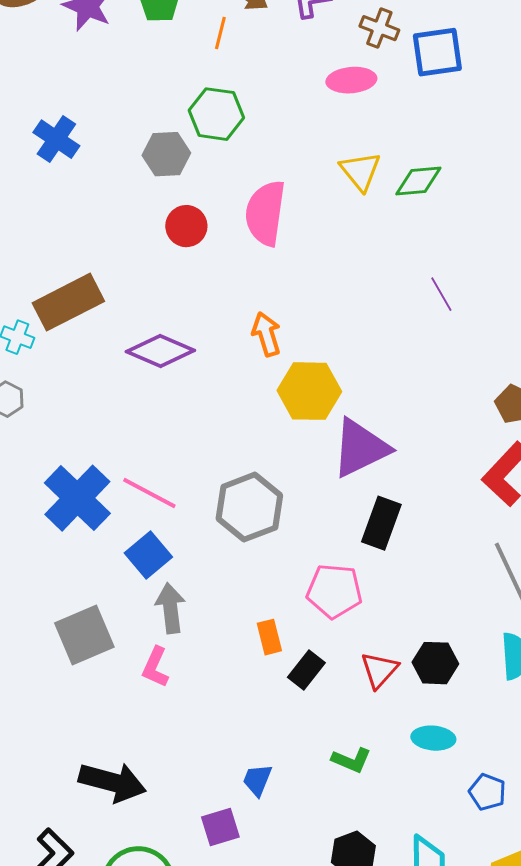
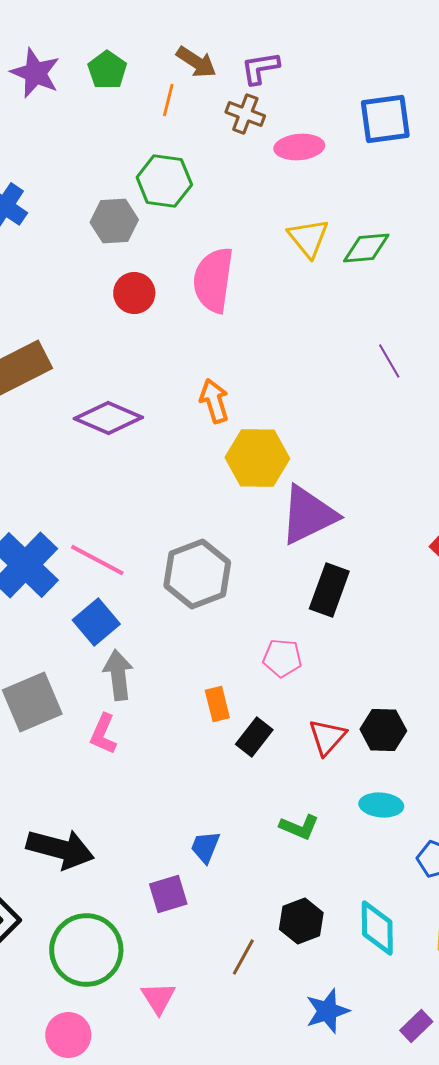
brown cross: (379, 28) -> (245, 114), moved
pink pentagon: (334, 591) -> (282, 658), size x0.7

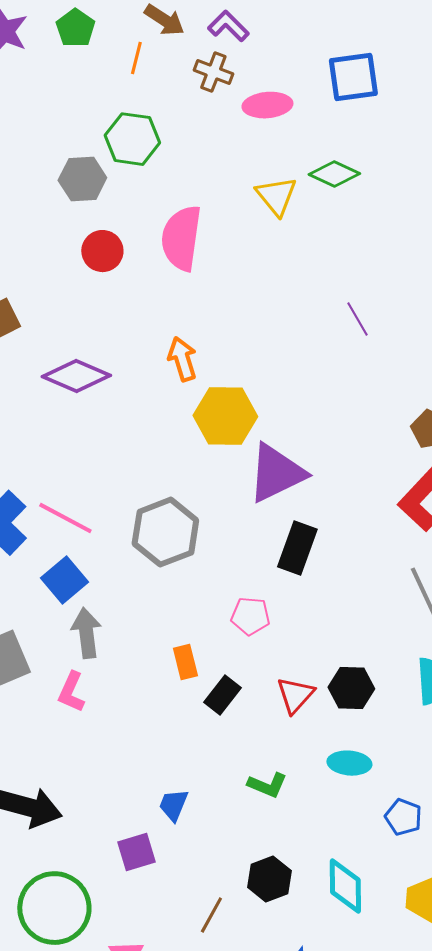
purple L-shape: (260, 68) -> (228, 26), turned 54
green diamond: (366, 248) -> (334, 174), moved, turned 30

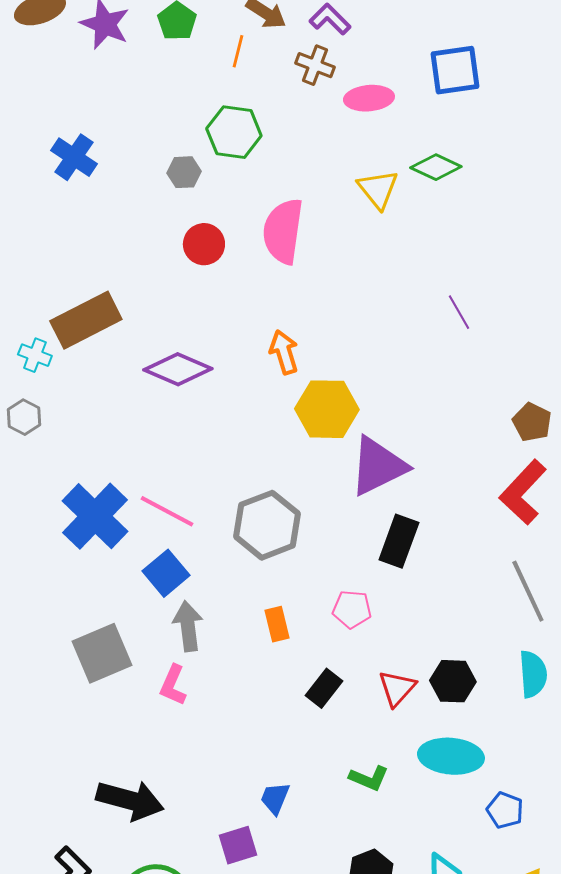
gray hexagon: (82, 179) -> (184, 172), size x0.7
orange rectangle: (185, 662) -> (277, 624), moved
cyan ellipse: (349, 763) -> (451, 756), size x1.5

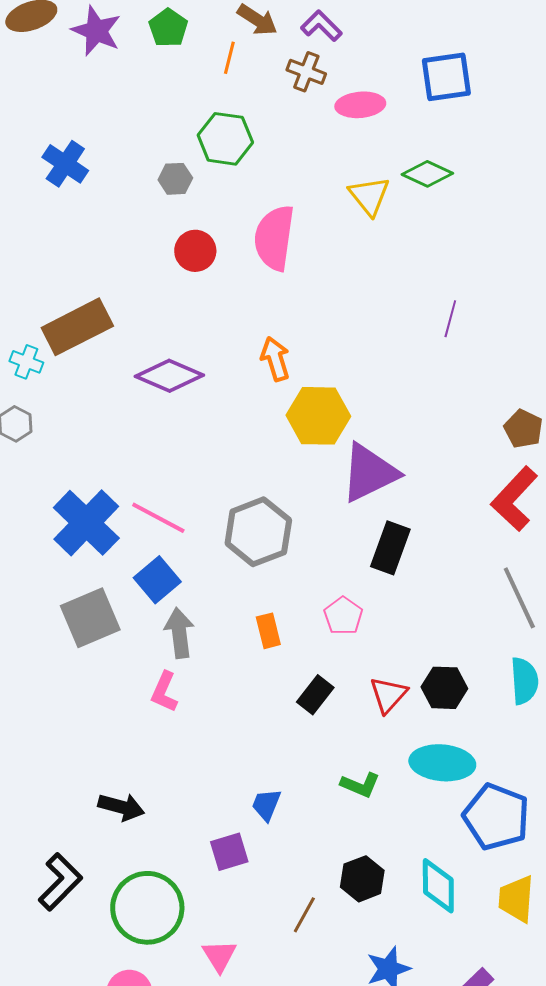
purple line: (459, 312) -> (450, 319), turned 45
pink pentagon: (352, 609) -> (343, 616), turned 30
gray square: (102, 653) -> (90, 618), moved
black arrow: (130, 800) -> (121, 807), size x0.7
blue pentagon: (505, 810) -> (496, 817), size x1.8

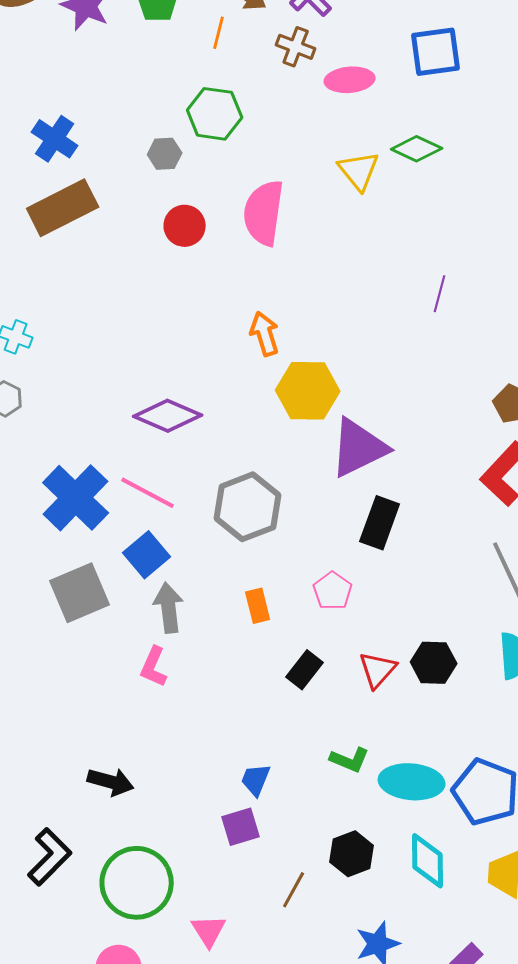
brown rectangle: (77, 327) -> (63, 208), moved
purple diamond: (169, 376) -> (168, 416), moved
cyan ellipse: (442, 763) -> (412, 782), moved
purple square: (229, 852) -> (241, 827), moved

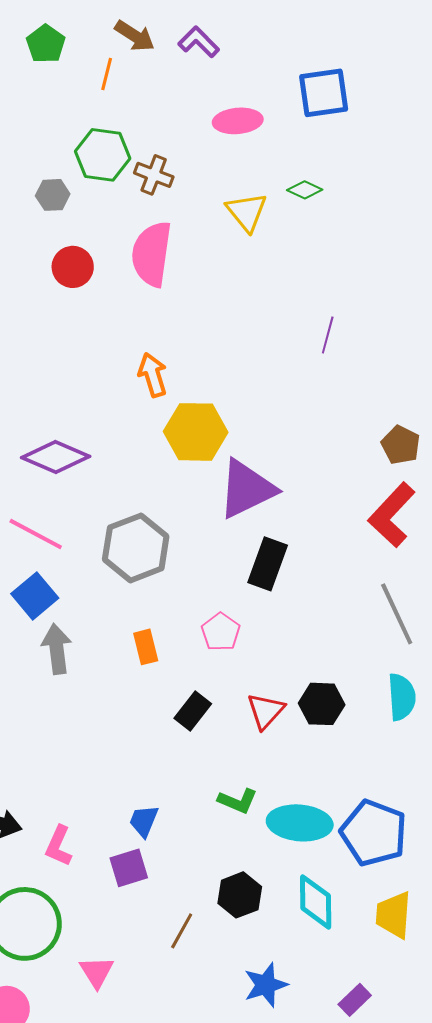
brown cross: (296, 47) -> (154, 175), moved
green diamond: (417, 149) -> (305, 190), size x0.7
pink L-shape: (154, 667) -> (59, 846), moved

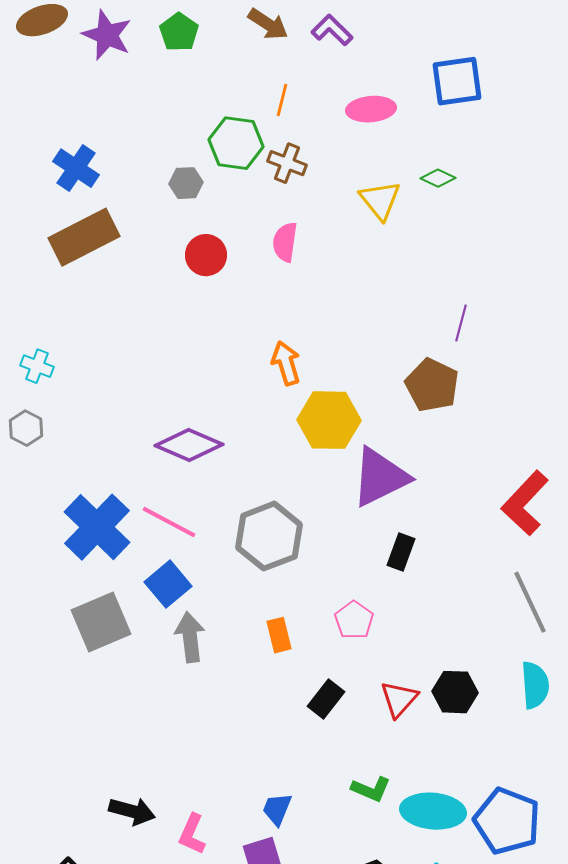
orange line: (107, 74) -> (282, 100), moved
pink semicircle: (152, 254) -> (285, 242), size x0.6
brown pentagon: (401, 445) -> (432, 385), moved, size x1.4
black rectangle: (268, 564) -> (401, 552), size x0.7

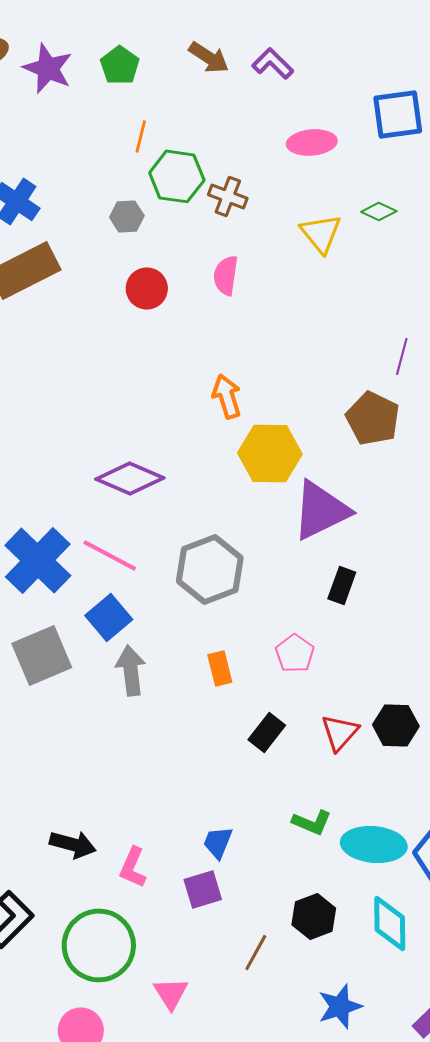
orange line: (282, 100) -> (141, 136), moved

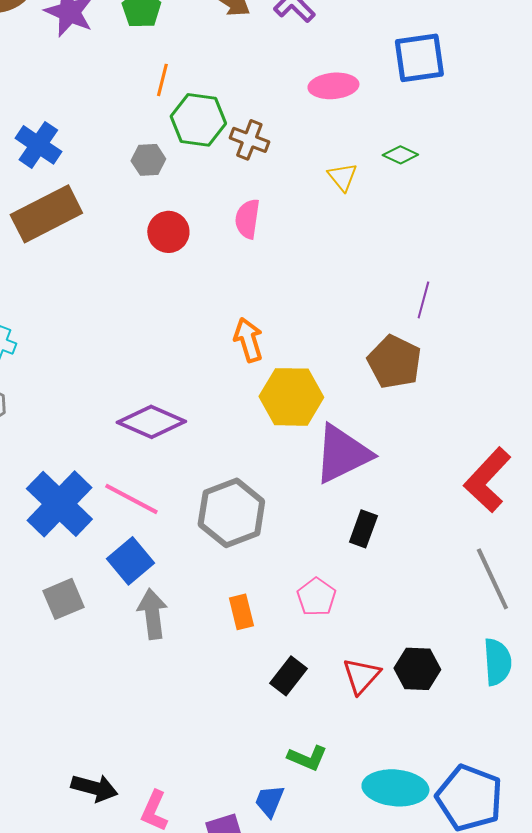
yellow triangle: (321, 233) -> (342, 177), size x0.7
gray square: (42, 655) -> (63, 599), size x0.7
green L-shape: (312, 822) -> (307, 758), moved
blue trapezoid: (218, 842) -> (269, 801), moved

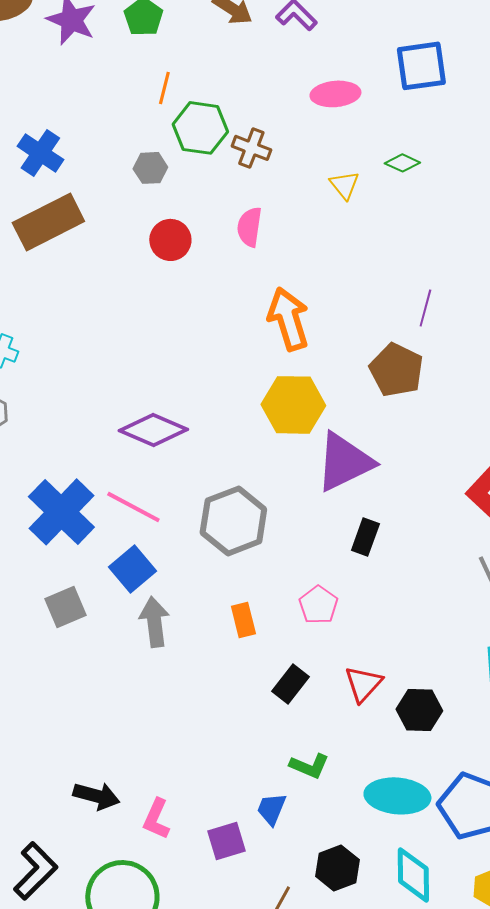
orange arrow: (248, 340) -> (288, 319), moved, size x1.4
black hexagon: (417, 669) -> (419, 710), moved

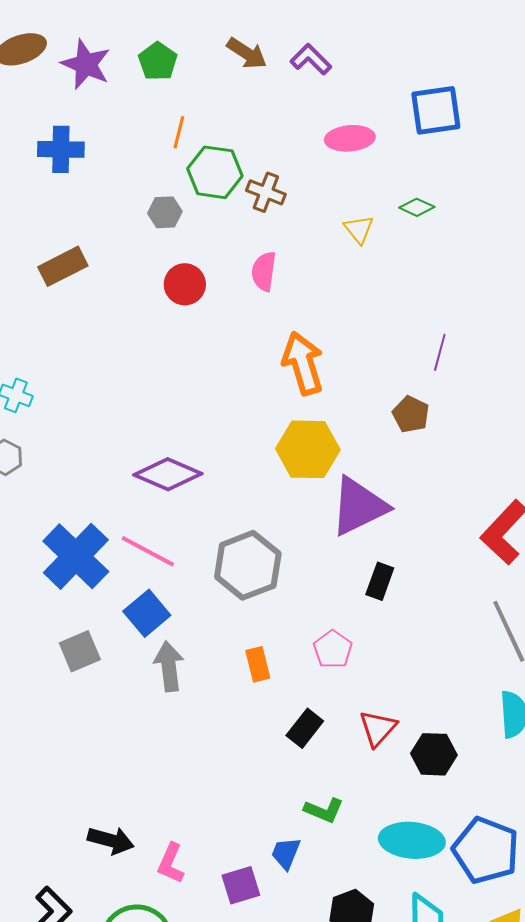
blue cross: (40, 153) -> (61, 149), moved, turned -33
brown rectangle: (48, 222) -> (63, 266), size x0.7
brown pentagon: (396, 370) -> (411, 414), size x0.7

